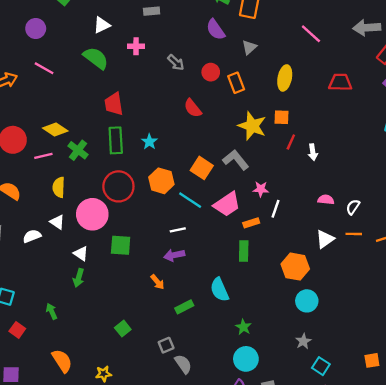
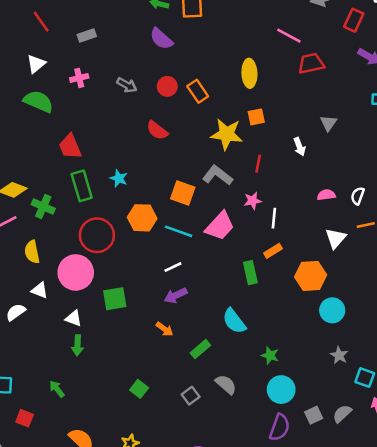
pink line: (311, 34) -> (289, 36), moved
gray triangle: (249, 47) -> (328, 123), moved
red line: (291, 142) -> (258, 164), moved
orange rectangle: (251, 223) -> (273, 251), moved
gray semicircle: (183, 364) -> (226, 384), moved

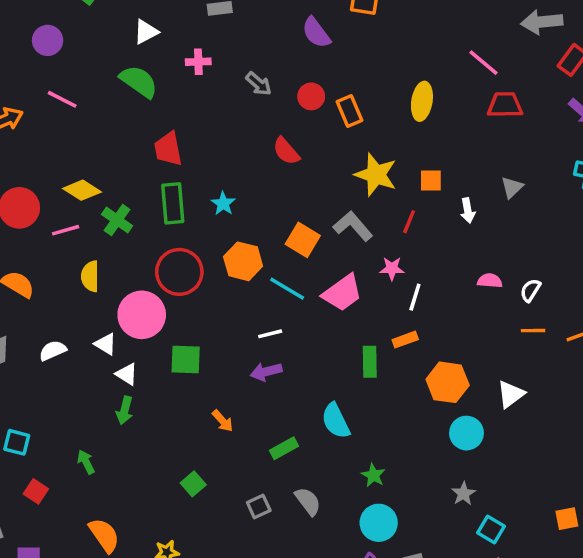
orange square: (256, 117) -> (431, 181), moved
white triangle: (336, 238) -> (511, 394), moved
white triangle: (40, 290) -> (106, 344), moved
orange arrow: (165, 329) -> (223, 421), moved

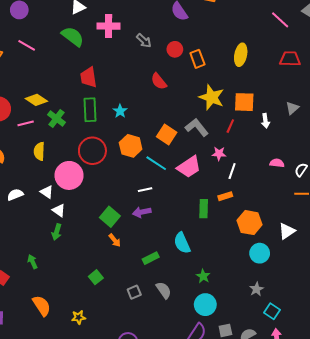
pink cross: (198, 62) -> (109, 26), size x1.5
pink line: (483, 63) -> (280, 20), moved
orange square: (431, 181) -> (244, 102), size x1.5
green square: (186, 360) -> (110, 217), moved, turned 36

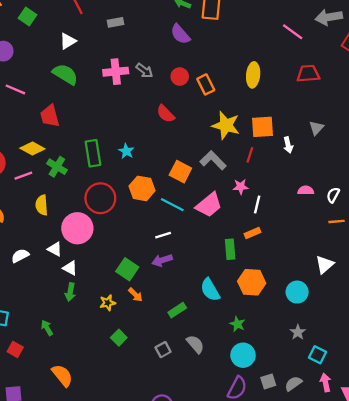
pink cross: (109, 26) -> (116, 72), moved
red trapezoid: (89, 77) -> (50, 116), moved
orange hexagon: (250, 223) -> (252, 282), moved
yellow star: (79, 317) -> (108, 303), moved

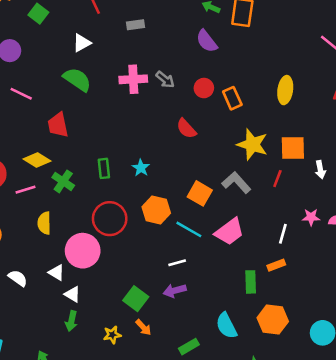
green rectangle: (93, 153) -> (104, 168), size x0.7
pink star: (241, 187) -> (311, 217), moved
white semicircle: (20, 256) -> (18, 278), turned 60

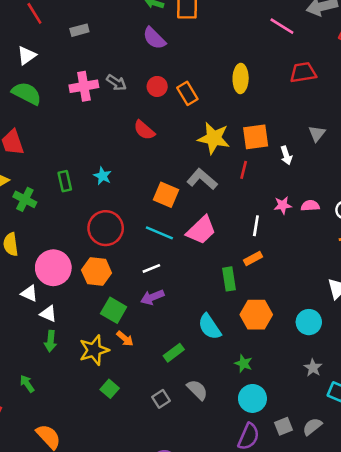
orange hexagon: (156, 210) -> (97, 272), moved
red circle: (110, 219) -> (106, 228), moved
yellow star: (112, 335) -> (94, 350), size x1.6

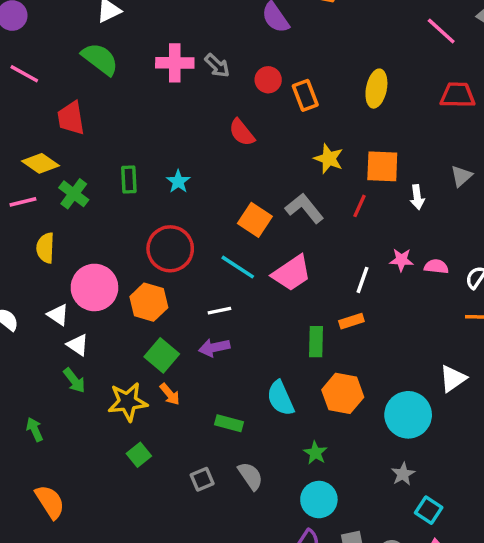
yellow star: (214, 138) -> (329, 159), size x0.7
cyan circle: (309, 322) -> (408, 415), size x1.4
green arrow: (51, 341) -> (74, 380), turned -54
green rectangle: (174, 353) -> (229, 423), turned 42

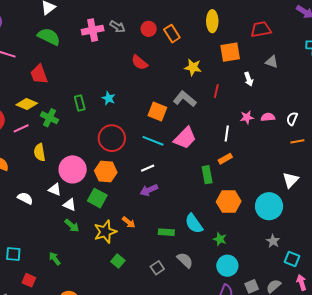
red trapezoid: (458, 95) -> (261, 29), moved
orange square: (382, 166) -> (230, 52), moved
gray triangle: (461, 176) -> (272, 62), turned -48
green square: (162, 355) -> (97, 198), moved
cyan semicircle: (280, 398) -> (194, 224), moved

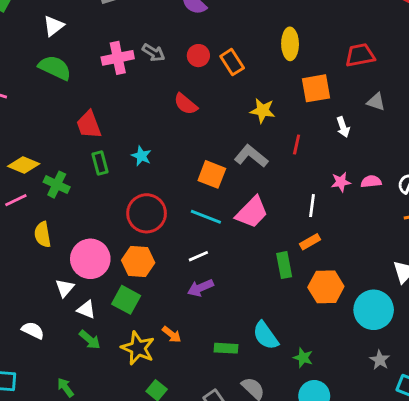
red trapezoid: (39, 74) -> (89, 125), moved
white triangle: (55, 190) -> (65, 288), turned 48
white semicircle: (25, 198) -> (33, 330), moved
orange hexagon: (229, 202) -> (326, 287), moved
yellow star: (105, 232) -> (138, 348), turned -30

